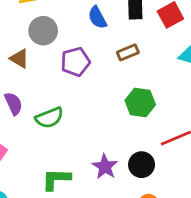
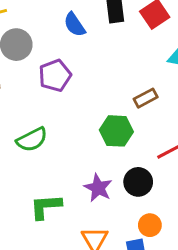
brown rectangle: (128, 52) -> (146, 98), moved
green hexagon: (140, 103) -> (116, 131), moved

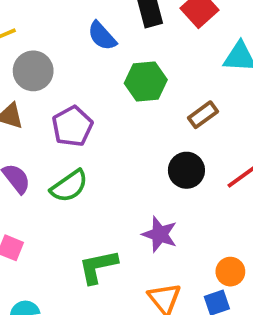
purple pentagon: (55, 76) -> (72, 126), moved
green hexagon: (116, 131) -> (146, 82), moved
black circle: (138, 182) -> (186, 170), moved

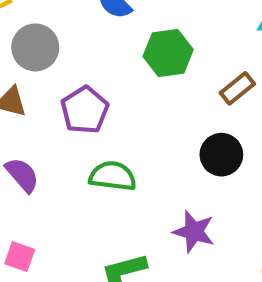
green semicircle: (69, 186) -> (113, 176), moved, turned -135

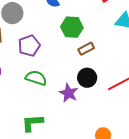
brown rectangle: (237, 88) -> (86, 49), moved
purple star: (194, 232) -> (69, 93), moved

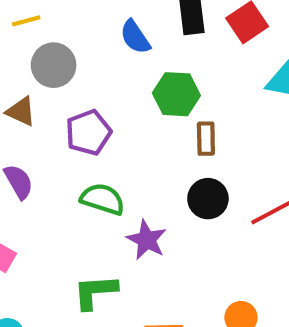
brown rectangle: (86, 49) -> (206, 139), turned -63
purple star: (69, 93) -> (147, 240), moved

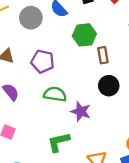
gray circle: (54, 65) -> (31, 18), moved
purple pentagon: (88, 132) -> (43, 61), turned -30

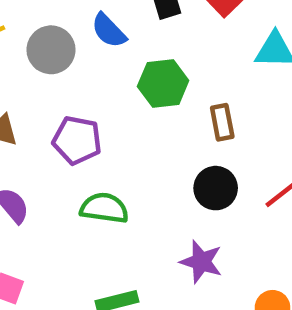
brown rectangle: (103, 55) -> (222, 122), moved
purple star: (81, 112) -> (201, 262), moved

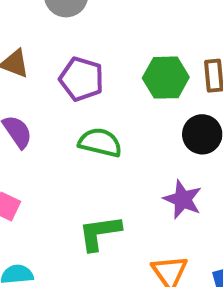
green hexagon: (163, 83) -> (166, 78), moved

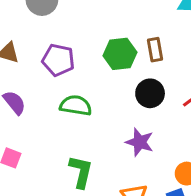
green L-shape: (100, 233) -> (81, 172), turned 116

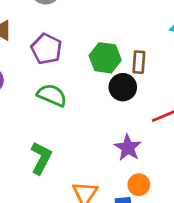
black circle: (150, 93) -> (123, 87), moved
purple star: (140, 142) -> (128, 148), moved

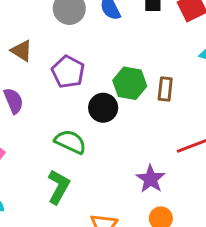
black circle: (123, 87) -> (103, 108), moved
green semicircle: (52, 95) -> (70, 142), moved

